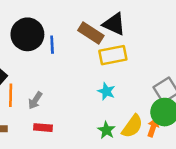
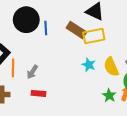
brown rectangle: (91, 33) -> (76, 30), moved
yellow semicircle: (132, 126) -> (111, 67), moved, turned 120
green star: (106, 130) -> (109, 95), moved

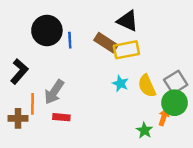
orange line: (13, 68) -> (32, 104), moved
gray arrow: (32, 72) -> (54, 92), size x1.5
green star: (109, 95) -> (144, 130), moved

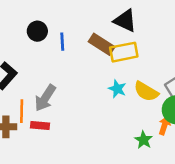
black circle: (47, 31) -> (37, 31), size x0.6
yellow semicircle: (147, 86) -> (146, 91), turned -35
red rectangle: (61, 117) -> (40, 125), moved

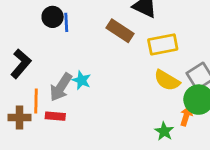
blue line: (62, 42) -> (66, 22), moved
yellow rectangle: (124, 52) -> (163, 44), moved
cyan star: (117, 89) -> (81, 80), moved

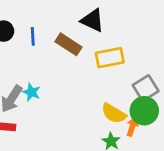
blue line: (66, 22) -> (33, 36), moved
yellow semicircle: (167, 80) -> (114, 113), moved

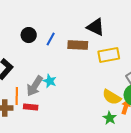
blue line: (33, 36) -> (51, 39), turned 32
brown rectangle: (69, 44) -> (78, 45), turned -30

